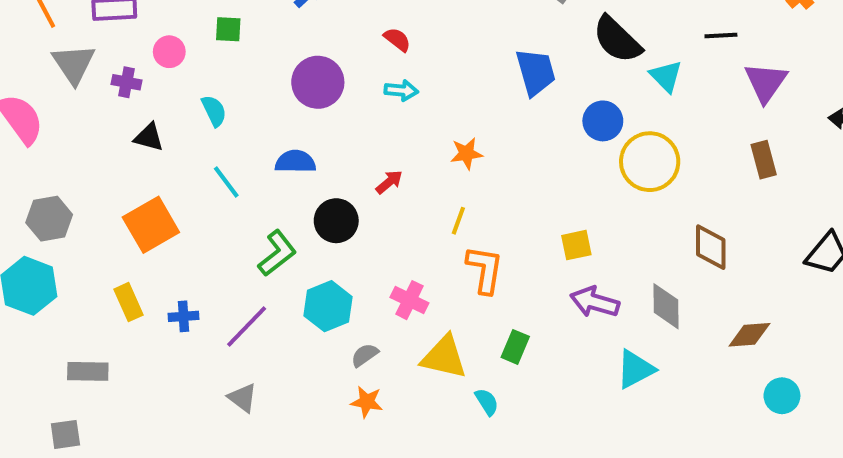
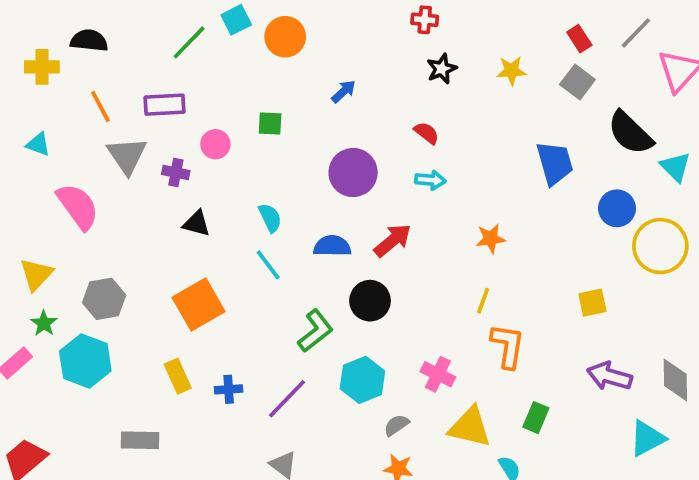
cyan semicircle: (214, 111) -> (270, 218), moved
red arrow: (389, 182) -> (393, 240), moved, size x1.5
yellow square: (576, 245) -> (592, 303), moved

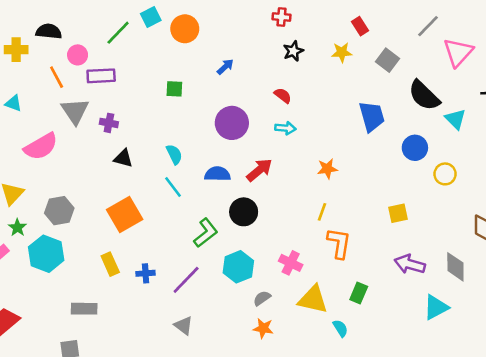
red rectangle: (579, 39) -> (360, 26), moved
pink circle: (215, 144) -> (78, 55), moved
pink semicircle: (78, 206) -> (41, 146), turned 96
yellow circle: (660, 246) -> (445, 174), size x0.6

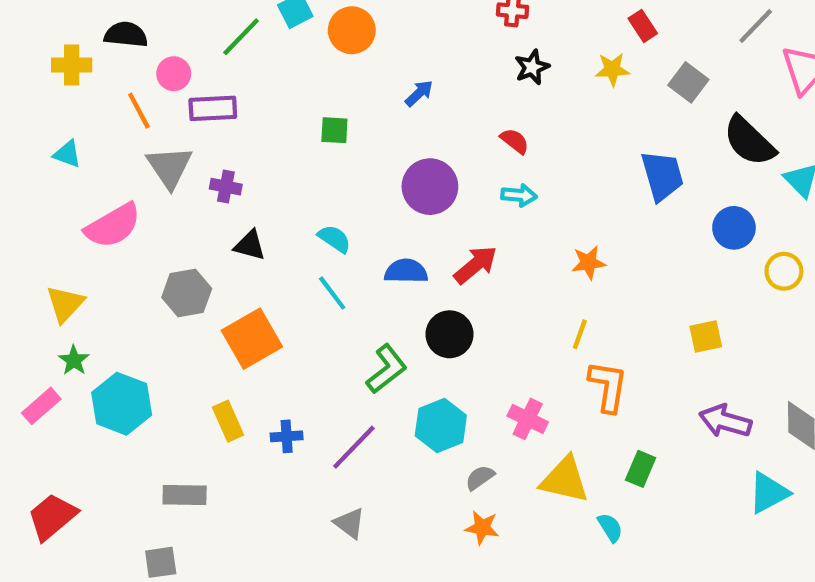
cyan semicircle: (174, 154) -> (334, 239), turned -30
gray hexagon: (59, 211) -> (187, 293), moved

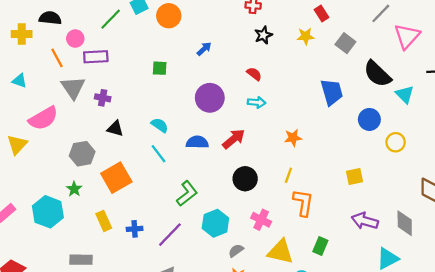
yellow triangle: (65, 304) -> (17, 145), moved
black circle: (449, 334) -> (245, 179), moved
green star: (74, 360) -> (74, 189), moved

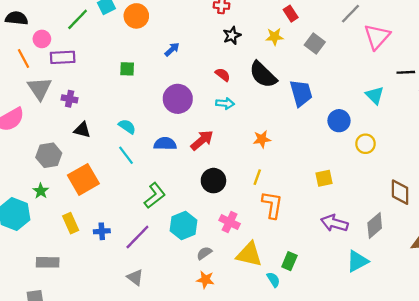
black semicircle: (377, 74) -> (263, 75), moved
gray diamond: (405, 223) -> (375, 226), turned 50
green rectangle: (320, 246) -> (289, 261), moved

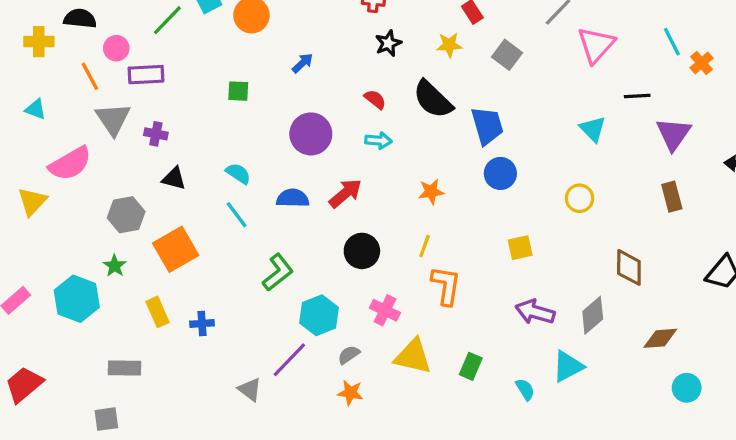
blue circle: (339, 121) -> (500, 173), moved
purple line: (137, 237) -> (289, 360), moved
cyan semicircle: (273, 280) -> (525, 389), moved

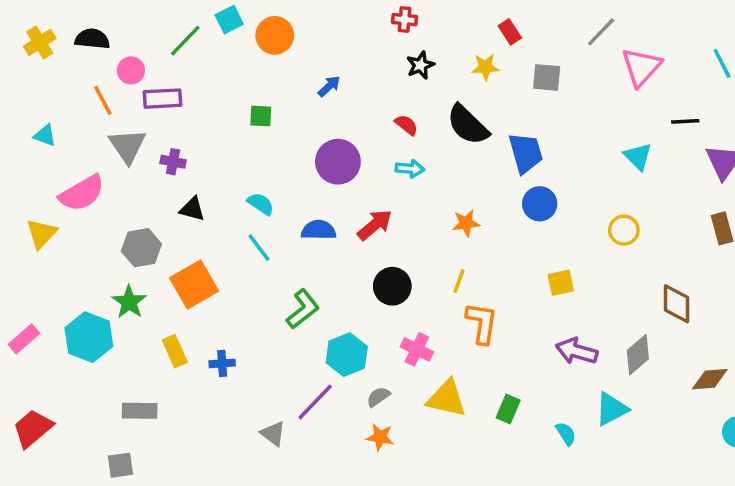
yellow cross: (39, 42) -> (40, 42), moved, turned -32
gray square: (507, 55) -> (547, 77), turned -32
green star: (115, 266) -> (129, 302), size x1.4

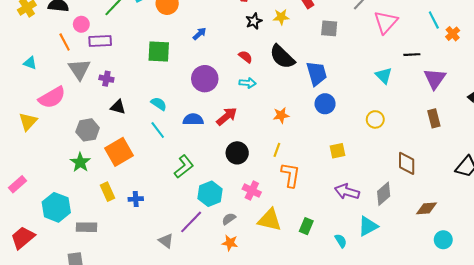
yellow star: (485, 67) -> (281, 17), moved
green square: (261, 116) -> (159, 51), size x1.6
cyan hexagon: (89, 337) -> (56, 207), moved

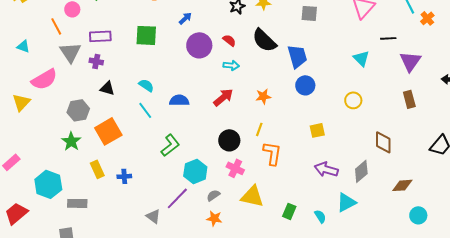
purple rectangle: (100, 41) -> (100, 36), moved
purple circle: (205, 79) -> (199, 45), moved
red arrow: (227, 116) -> (223, 97), moved
black circle: (237, 153) -> (229, 140), moved
green rectangle: (306, 226) -> (289, 211), moved

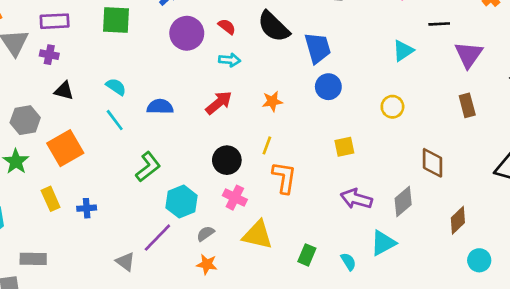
cyan triangle: (361, 58) -> (403, 51), turned 42
brown diamond: (402, 185) -> (458, 220), turned -40
gray rectangle: (77, 203) -> (33, 259), moved

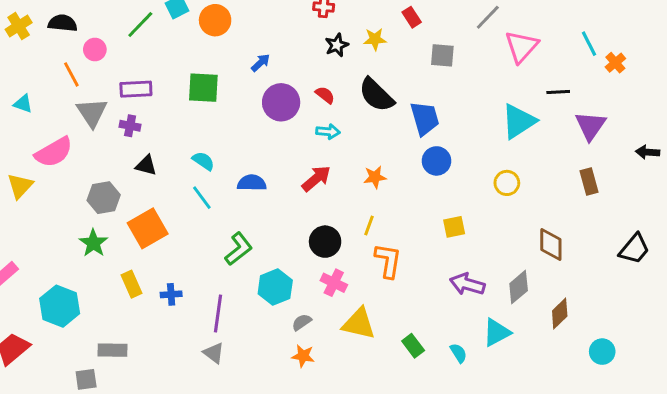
cyan triangle: (403, 51) -> (519, 121), size x1.5
brown diamond: (458, 220) -> (560, 313), moved
purple line: (157, 238) -> (218, 313), moved, turned -36
green rectangle: (307, 255) -> (413, 346), turned -60

